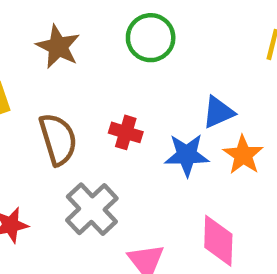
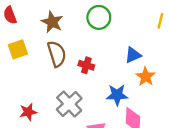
brown semicircle: (58, 139) -> (57, 54), moved
blue star: (187, 155) -> (117, 95), moved

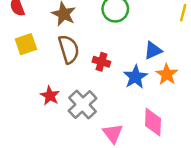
blue star: (117, 95) -> (135, 77), moved, turned -30
red star: (28, 112) -> (50, 96), moved, turned -30

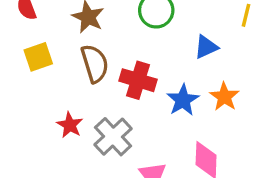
blue triangle: (153, 50) -> (206, 47), moved
red cross: (101, 62) -> (138, 80), size x1.5

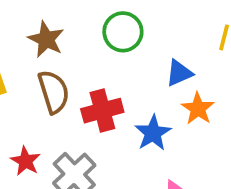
red cross: (138, 80) -> (102, 111), turned -32
orange star: (224, 97) -> (198, 109), moved

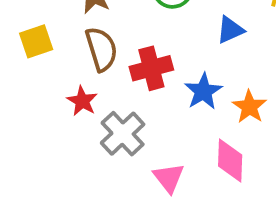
orange star: (198, 109) -> (249, 107), moved
red star: (26, 161) -> (82, 101), moved

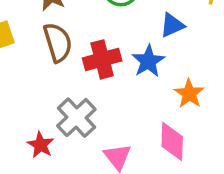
blue star: (203, 91) -> (148, 61), moved
red star: (82, 101) -> (41, 145), moved

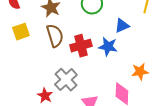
blue star: (148, 61) -> (108, 47), turned -30
orange star: (189, 94) -> (140, 72), moved, turned 30

